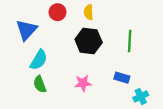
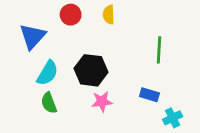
black hexagon: (89, 41) -> (91, 70), moved

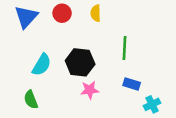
blue triangle: (33, 36) -> (26, 17), moved
green line: (159, 50) -> (124, 48), moved
green semicircle: (49, 103) -> (31, 100), moved

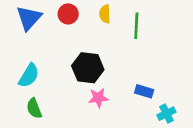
green line: (124, 48) -> (136, 26), moved
cyan semicircle: (42, 65) -> (29, 76), moved

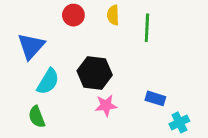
blue triangle: (29, 18) -> (31, 46), moved
cyan semicircle: (29, 76) -> (48, 81), moved

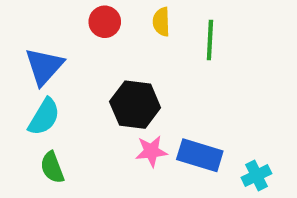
cyan semicircle: (48, 81) -> (44, 117), moved
blue rectangle: (155, 98) -> (200, 155), moved, size x1.5

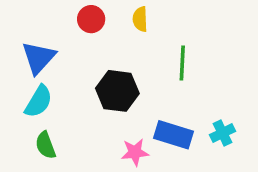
green line: (210, 40) -> (182, 63), moved
pink star: (151, 151) -> (135, 152), moved
cyan cross: (256, 176) -> (223, 133), moved

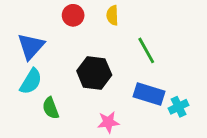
green line: (182, 63) -> (146, 50), turned -32
blue rectangle: (173, 135) -> (149, 94), moved
green semicircle: (46, 145) -> (51, 108), moved

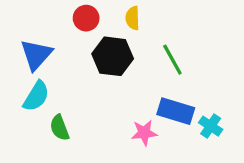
black hexagon: (94, 73) -> (113, 56), moved
cyan cross: (179, 107) -> (211, 126), turned -30
pink star: (108, 122) -> (144, 133), moved

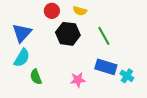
yellow semicircle: (133, 18) -> (80, 11), turned -72
pink star: (144, 133) -> (78, 80), moved

